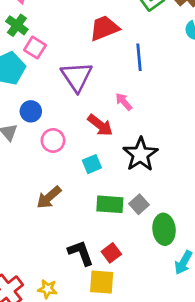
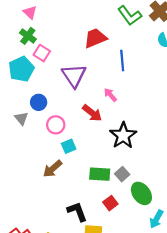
cyan square: (92, 164) -> (69, 146), moved
green ellipse: (164, 229) -> (141, 193), turned -30
red square: (111, 253) -> (110, 203), moved

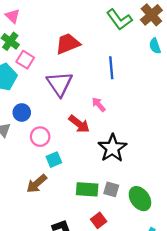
red trapezoid: (95, 38) -> (68, 44), moved
gray square: (122, 174) -> (111, 189), turned -32
green ellipse: (141, 193) -> (140, 199), moved

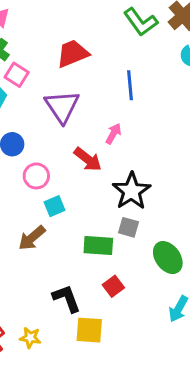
pink arrow: (99, 104) -> (113, 134), turned 70
gray square: (111, 189) -> (129, 227), moved

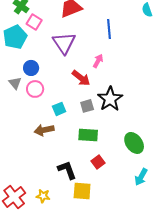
pink circle: (36, 176) -> (35, 89), moved
gray square: (129, 227) -> (87, 106), moved, turned -32
brown arrow: (32, 238) -> (44, 130), turned 30

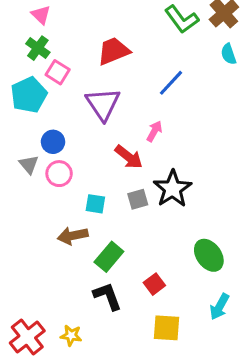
blue line: (109, 29) -> (171, 83), turned 48
cyan square: (59, 109) -> (95, 204), turned 32
green rectangle: (88, 135) -> (109, 257), moved, turned -54
yellow square: (82, 191) -> (166, 328), moved

